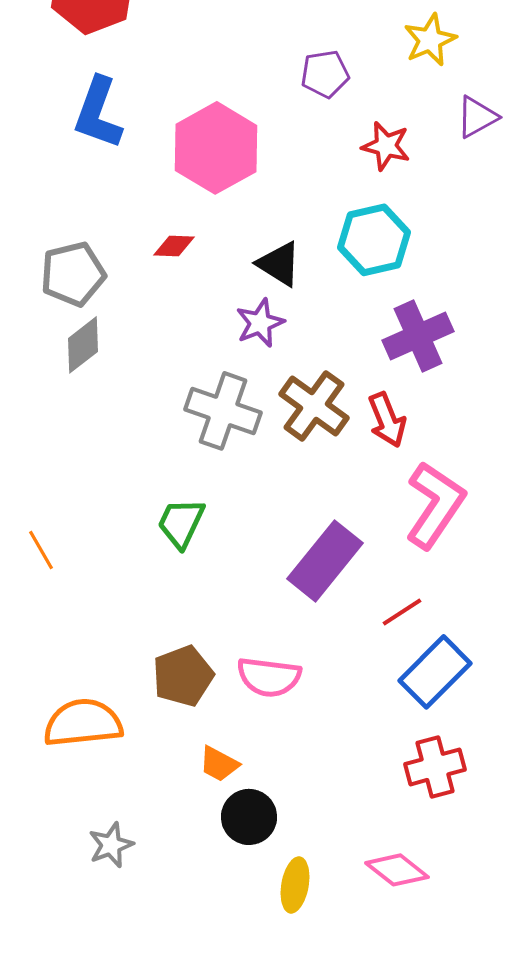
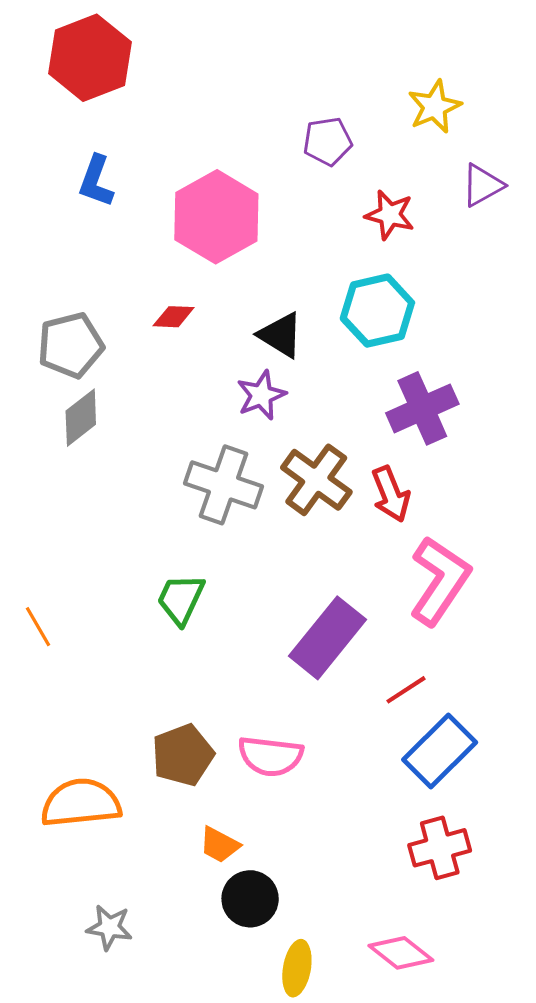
blue L-shape: (98, 113) -> (96, 181), size x0.7
gray star: (111, 845) -> (109, 927), turned 30

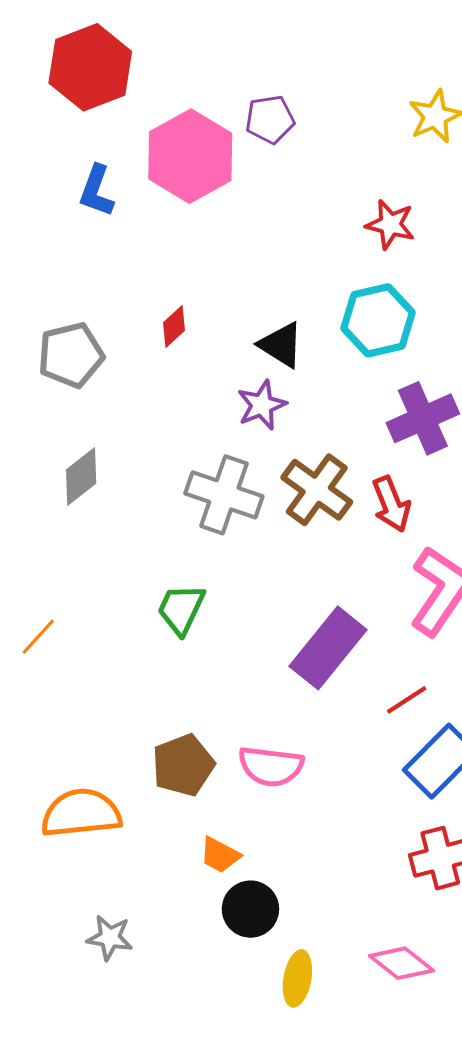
purple pentagon: (328, 141) -> (270, 119), moved
pink hexagon: (216, 217) -> (190, 156), moved
red diamond: (174, 317) -> (174, 326), turned -45
gray diamond: (81, 418) -> (81, 476), moved
orange line: (38, 627) -> (38, 637), turned 72

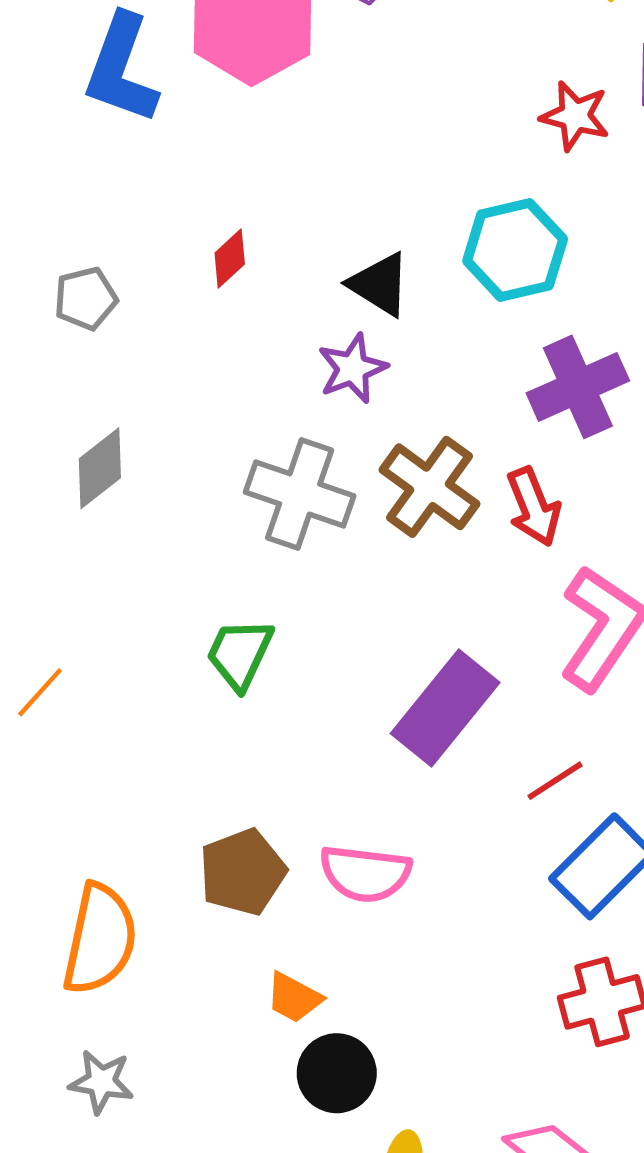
blue L-shape: (96, 191) -> (121, 69), size x1.5
red star: (390, 224) -> (575, 116), moved
gray pentagon: (71, 355) -> (86, 299), size x0.7
orange semicircle: (81, 813) -> (100, 939), turned 108
gray star: (110, 938) -> (101, 1082), moved

